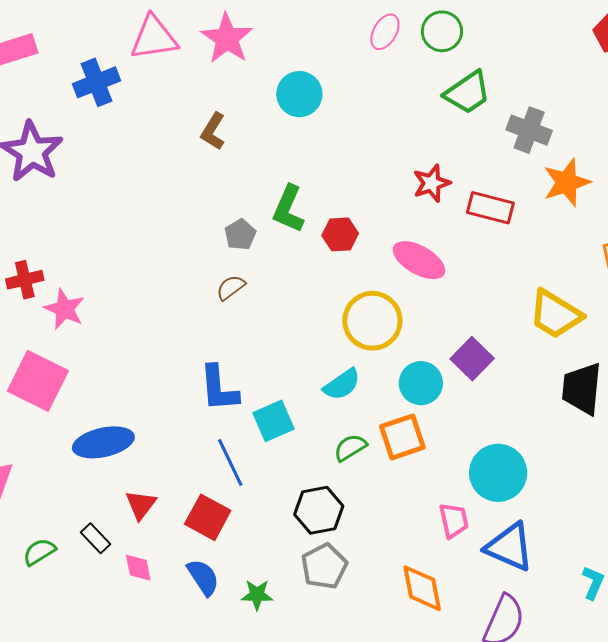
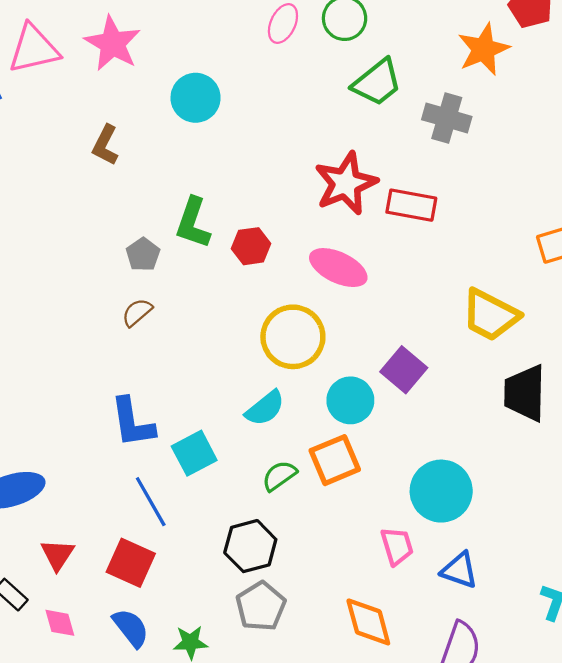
orange star: (567, 182) -> (484, 49), moved
red star: (432, 183) -> (346, 183), size x1.5
blue triangle: (509, 547) -> (459, 570), size x0.7

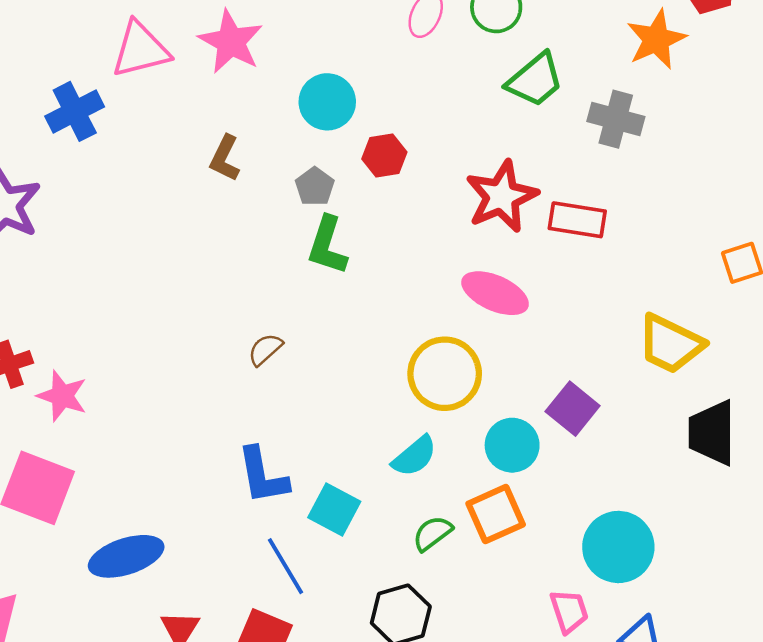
red hexagon: (251, 246) -> (384, 156), moved
gray pentagon: (143, 254) -> (315, 187), moved
cyan square: (194, 453) -> (334, 509), turned -33

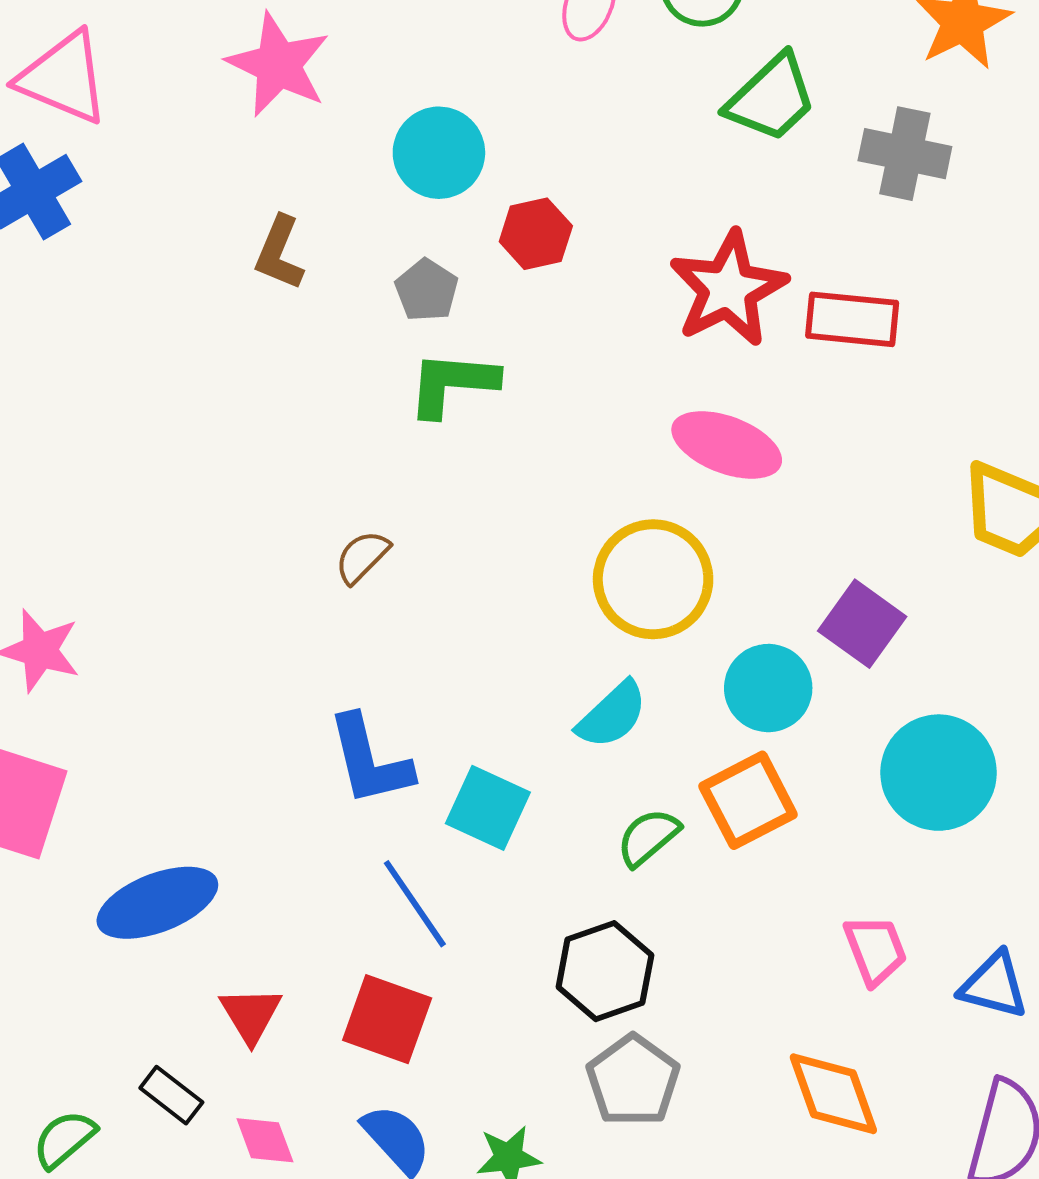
pink triangle: (140, 50) -> (63, 78), moved, turned 40
green L-shape: (327, 245) -> (452, 384), turned 80
cyan circle: (618, 547) -> (939, 773), moved

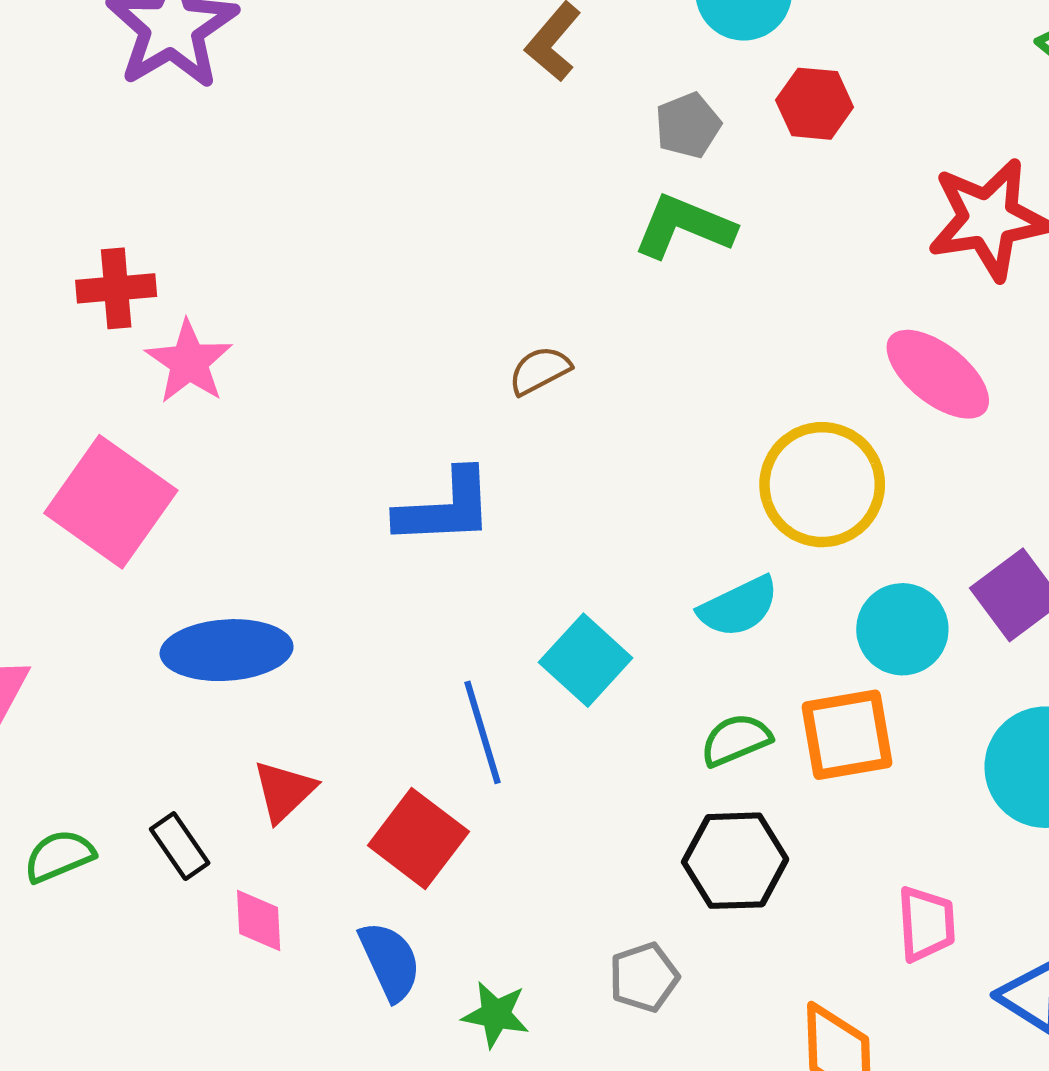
blue L-shape: (370, 760) -> (445, 508), moved, turned -97
black hexagon: (605, 971) -> (735, 861), moved
gray pentagon: (633, 1080) -> (644, 977), size x0.7

